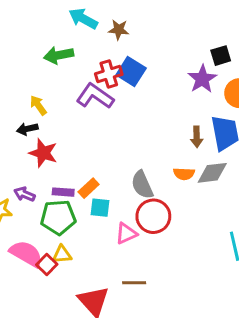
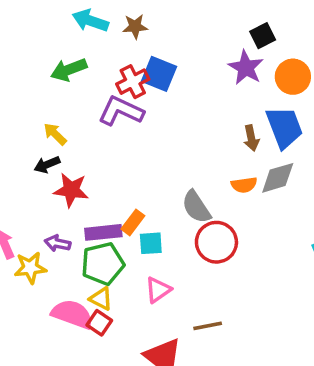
purple rectangle: (63, 192) -> (103, 232), size x1.4
pink triangle: (126, 234) -> (158, 290), moved
yellow triangle: (62, 254) -> (101, 299), moved, turned 42

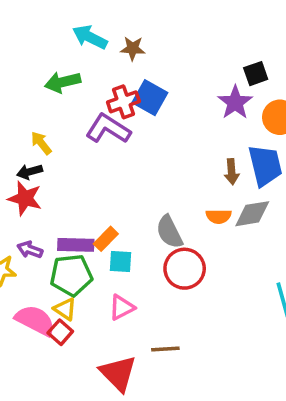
red star: (71, 190) -> (25, 198), moved

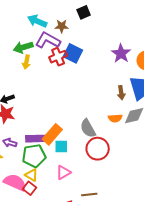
black square: (256, 74) -> (84, 12), moved
purple L-shape: (108, 129) -> (48, 40), moved
yellow arrow: (41, 143) -> (26, 62), moved, turned -128
orange rectangle: (106, 239) -> (52, 134), size x1.5

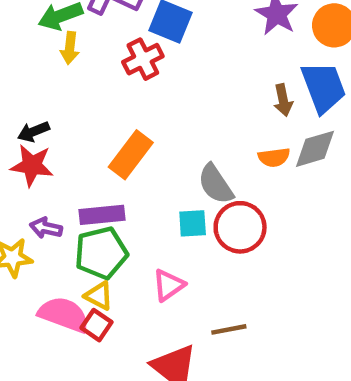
red cross: (58, 57) -> (143, 59), moved
orange rectangle: (52, 134) -> (131, 155), moved
cyan square: (61, 147) -> (193, 223), moved

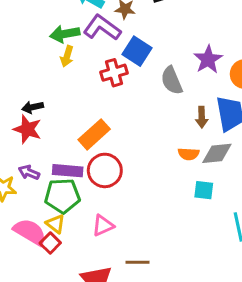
gray semicircle: (216, 184) -> (172, 81), moved
cyan square: (193, 223) -> (204, 190), moved
red circle: (240, 227) -> (105, 170), moved

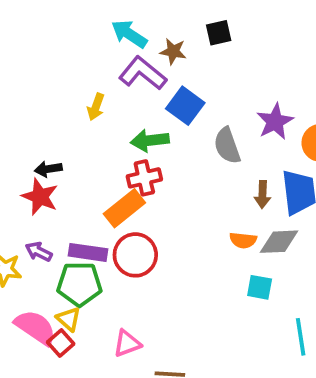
green arrow: (65, 34) -> (150, 140), moved
red cross: (114, 73) -> (144, 178), moved
pink triangle: (103, 225) -> (127, 343), moved

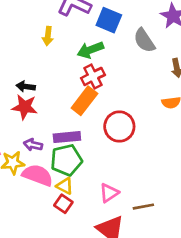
black arrow: (48, 169) -> (26, 87), turned 30
red circle: (135, 255) -> (119, 127), moved
pink semicircle: (35, 327) -> (38, 175), moved

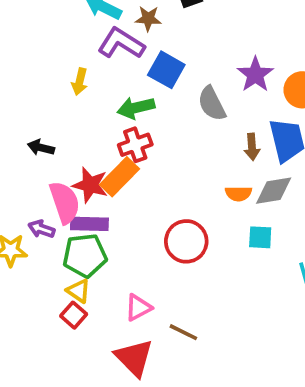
red star: (25, 107) -> (90, 185), moved
red circle: (119, 127) -> (186, 241), moved
pink semicircle: (38, 175) -> (65, 202), moved, turned 44
brown line: (143, 207) -> (183, 332), turned 30

